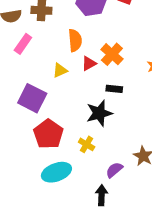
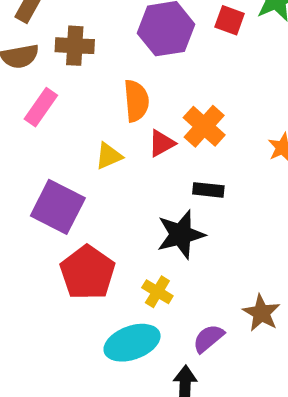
cyan ellipse: (56, 172) -> (132, 343), moved

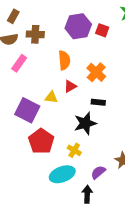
red square: (230, 20) -> (102, 30), moved
red triangle: (162, 143) -> (70, 86), moved
yellow triangle: (109, 156) -> (51, 97), moved, turned 32

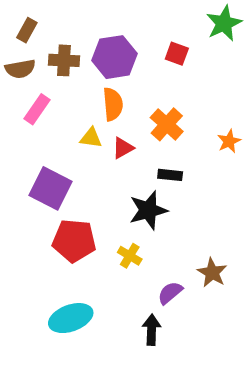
purple hexagon: (78, 26) -> (114, 57), moved
yellow triangle: (51, 97) -> (91, 138), moved
red pentagon: (41, 141) -> (74, 241), turned -30
cyan ellipse: (62, 174) -> (71, 318), moved

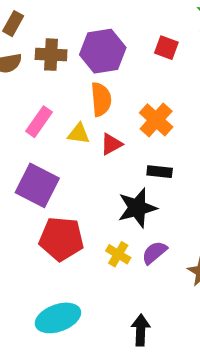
pink rectangle: (37, 109) -> (39, 122), moved
purple semicircle: (170, 293) -> (154, 253), moved

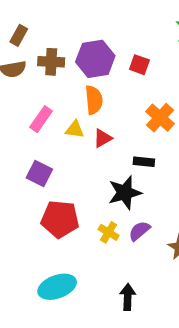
red square: (166, 48) -> (139, 65), moved
orange cross: (156, 120) -> (160, 118), moved
purple square: (37, 185) -> (39, 174), size x0.7

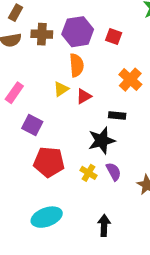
pink rectangle: (41, 119) -> (14, 93), moved
yellow triangle: (75, 129) -> (61, 89), turned -42
purple semicircle: (139, 231) -> (114, 172), turned 102

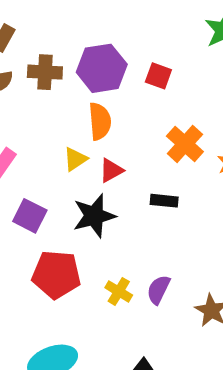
black star: (102, 141) -> (94, 216), moved
purple semicircle: (114, 172) -> (158, 290), turned -126

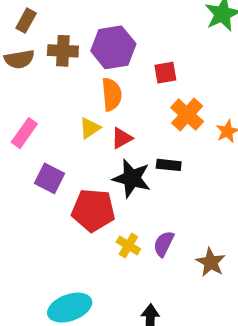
red square: (158, 76) -> (165, 73), moved, turned -30
black star: (94, 216) -> (132, 178), moved, turned 30
red pentagon: (56, 274) -> (93, 210), moved

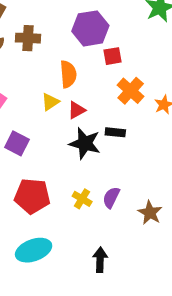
purple hexagon: (113, 47) -> (90, 28), moved
red pentagon: (93, 210) -> (32, 196), moved

